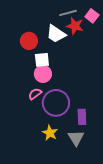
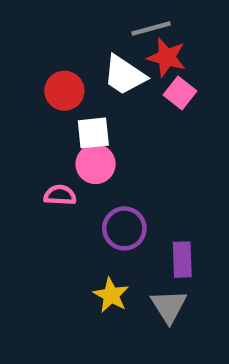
pink square: (92, 16) -> (180, 93), moved
pink semicircle: (35, 94) -> (60, 195), moved, turned 40
purple circle: (56, 103) -> (124, 228), size x0.7

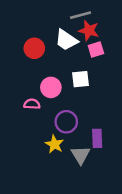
pink square: (180, 93) -> (96, 49), turned 35
white square: (93, 133) -> (81, 79), moved
yellow star: (111, 295) -> (54, 144), moved
gray triangle: (169, 306) -> (81, 155), moved

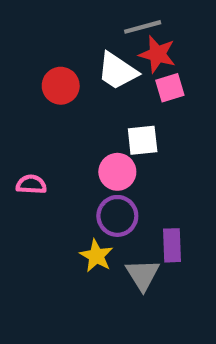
pink circle: (51, 87) -> (117, 172), moved
pink semicircle: (32, 104) -> (31, 184), moved

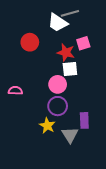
red star: (157, 54) -> (66, 52), moved
white trapezoid: (117, 71) -> (58, 23), moved

